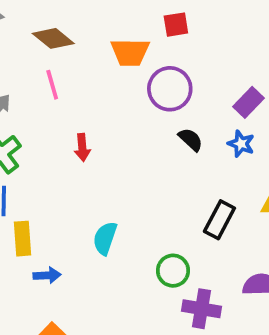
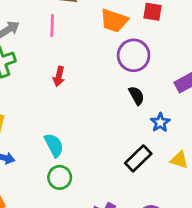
blue star: (241, 144) -> (160, 122), moved
cyan semicircle: (105, 238) -> (54, 145), turned 115
green circle: (173, 271) -> (60, 177), moved

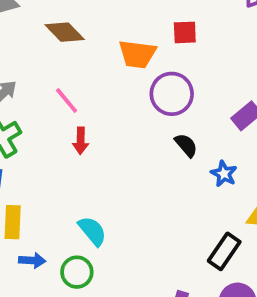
pink line: (52, 25) -> (67, 100), moved, turned -30
black rectangle: (138, 158) -> (224, 251), moved
green circle: (60, 177) -> (77, 272), moved

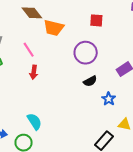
orange trapezoid: (137, 54) -> (54, 28), moved
black semicircle: (186, 145) -> (90, 81), turned 96

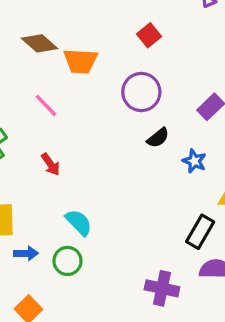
red square: (96, 20) -> (149, 35), turned -32
red arrow: (34, 72) -> (51, 164), moved, turned -32

